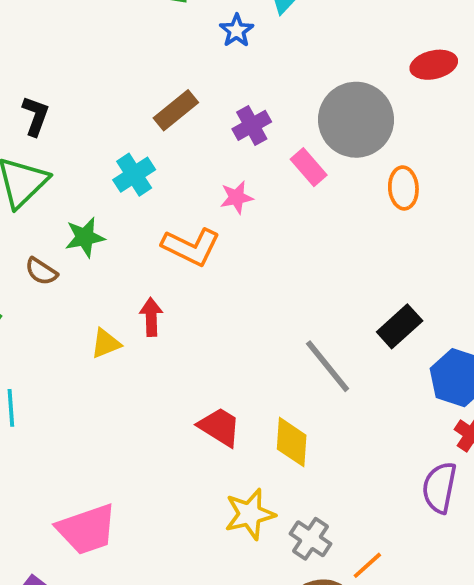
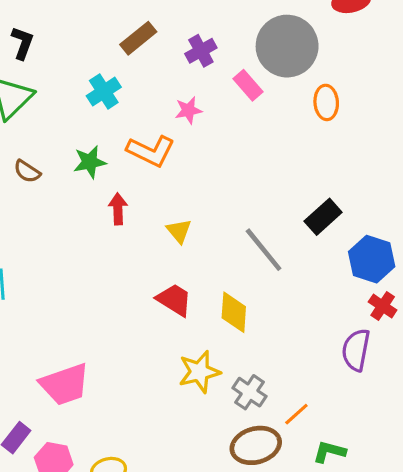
green star: (85, 237) -> (90, 162), moved
yellow triangle: (106, 343) -> (179, 231), moved, turned -48

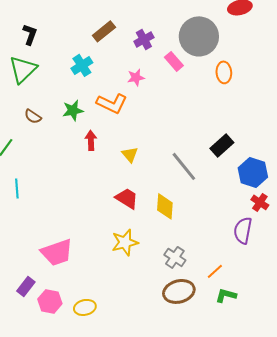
yellow star: (199, 372) -> (125, 242), moved
orange line: (296, 414) -> (215, 271), moved

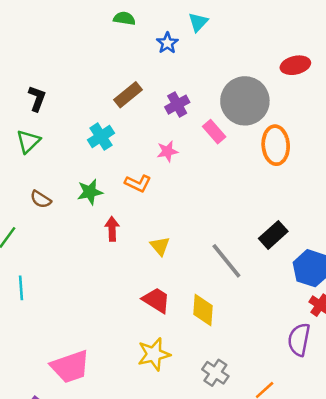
green triangle: (23, 69) -> (28, 141), size x0.7
orange ellipse: (224, 72) -> (276, 145), size x1.4
orange L-shape: (112, 103) -> (138, 183), size x0.7

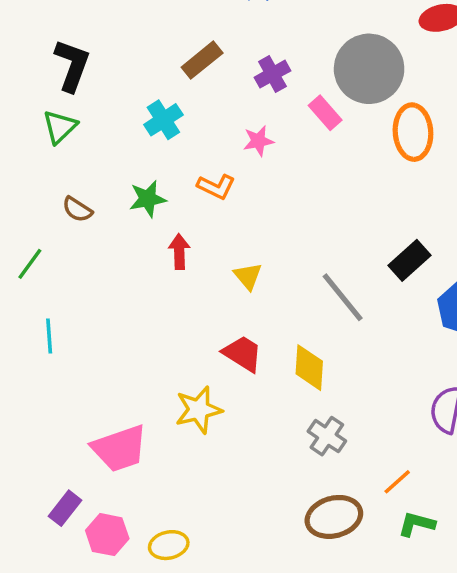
black L-shape: (37, 98) -> (72, 65), size x1.4
yellow star: (154, 354) -> (199, 410), moved
gray cross: (215, 373) -> (327, 436), moved

